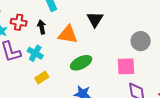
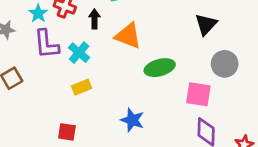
black triangle: (95, 19) -> (206, 24), moved
green ellipse: (81, 63) -> (160, 68), moved

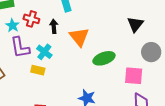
orange triangle: (128, 36) -> (79, 37), turned 35
yellow rectangle: (82, 87) -> (38, 70), moved, turned 40

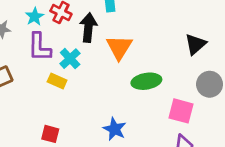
black arrow: (54, 26) -> (88, 28), size x1.5

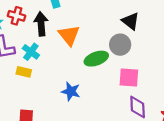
black triangle: (195, 44) -> (130, 21), turned -30
gray circle: (210, 84) -> (120, 45), moved
blue star: (115, 129) -> (71, 91), moved

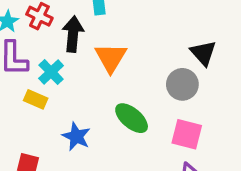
green ellipse: (96, 59) -> (132, 118), moved, turned 50
blue star: (71, 91) -> (76, 136), moved

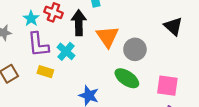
gray circle: (182, 84) -> (135, 49), moved
yellow rectangle: (36, 99) -> (45, 72), moved

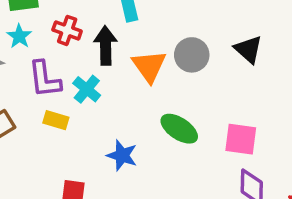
cyan star: (31, 19) -> (19, 36), moved
gray circle: (135, 49) -> (192, 55), moved

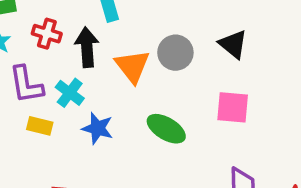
pink square: (241, 139) -> (233, 107), moved
blue star: (122, 155) -> (98, 128), moved

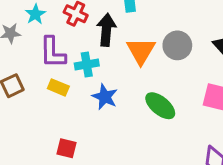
cyan cross: (70, 93) -> (87, 64), turned 35

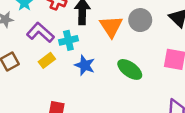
purple L-shape: (53, 52) -> (40, 33), turned 136
yellow rectangle: (58, 87) -> (47, 60), turned -56

